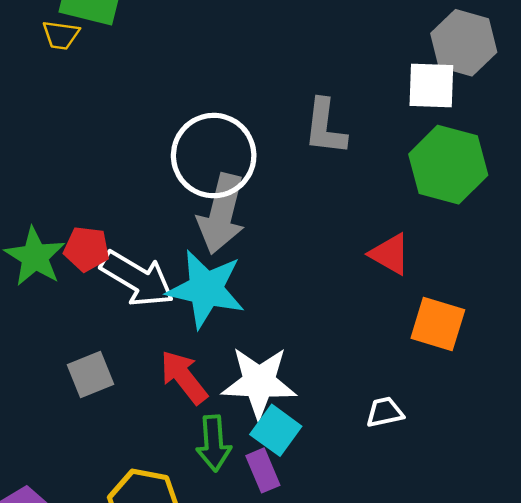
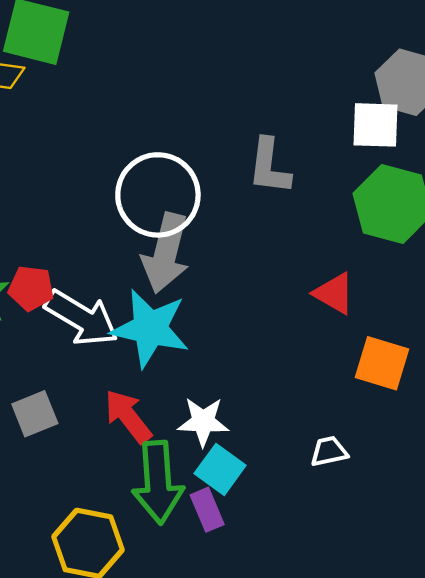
white star: (259, 382) -> (203, 422), size x0.7
green arrow: (214, 443) -> (158, 482), size x1.5

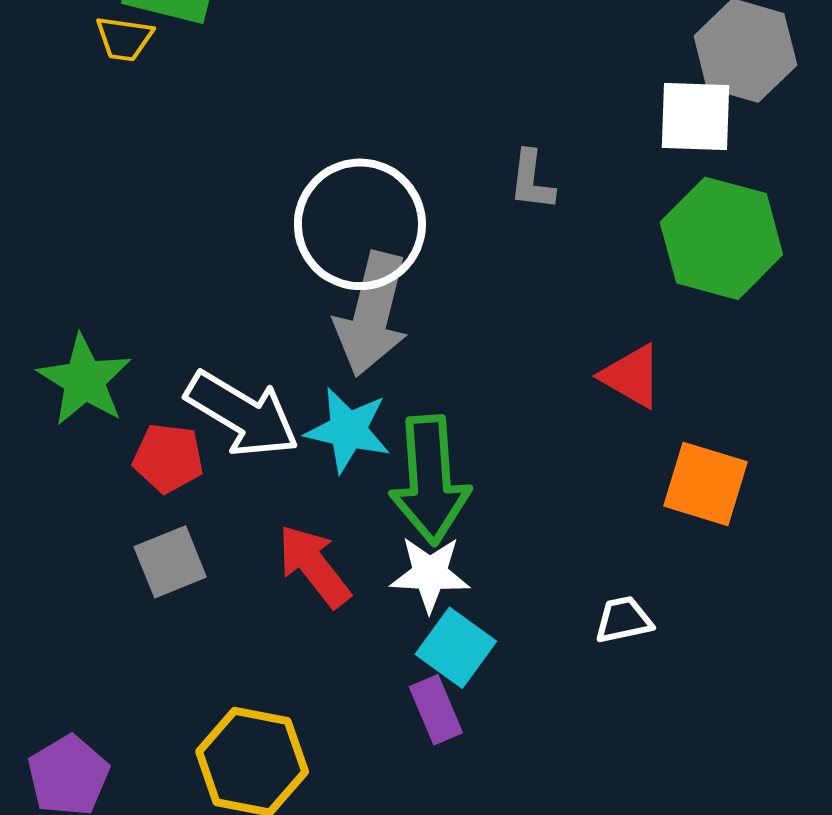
gray L-shape: (269, 166) -> (532, 180), size x0.7
red pentagon: (31, 288) -> (168, 458), moved
cyan star: (150, 328) -> (348, 430), size x0.7
green arrow: (158, 482) -> (430, 480), moved

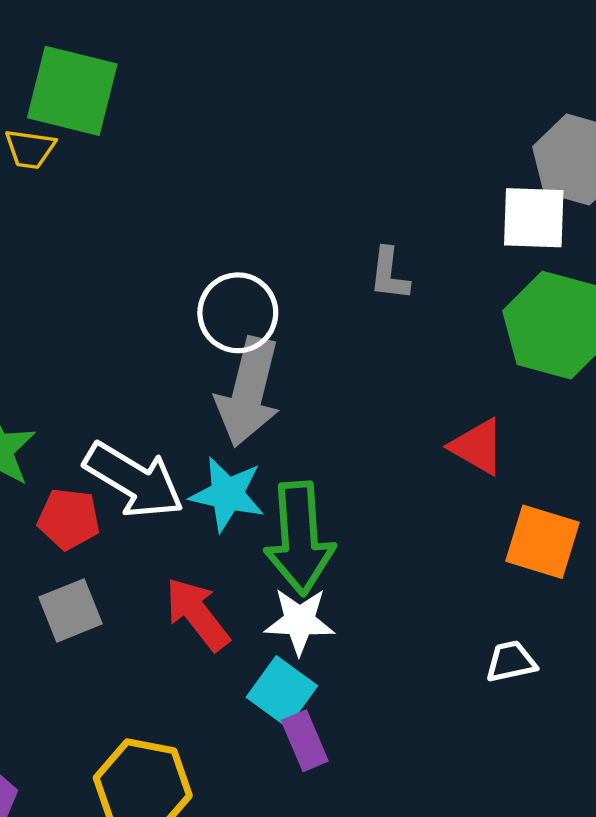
white circle: (360, 224) -> (238, 313), size x0.7
white trapezoid: (624, 620) -> (511, 662), moved
cyan square: (456, 648) -> (282, 692), moved

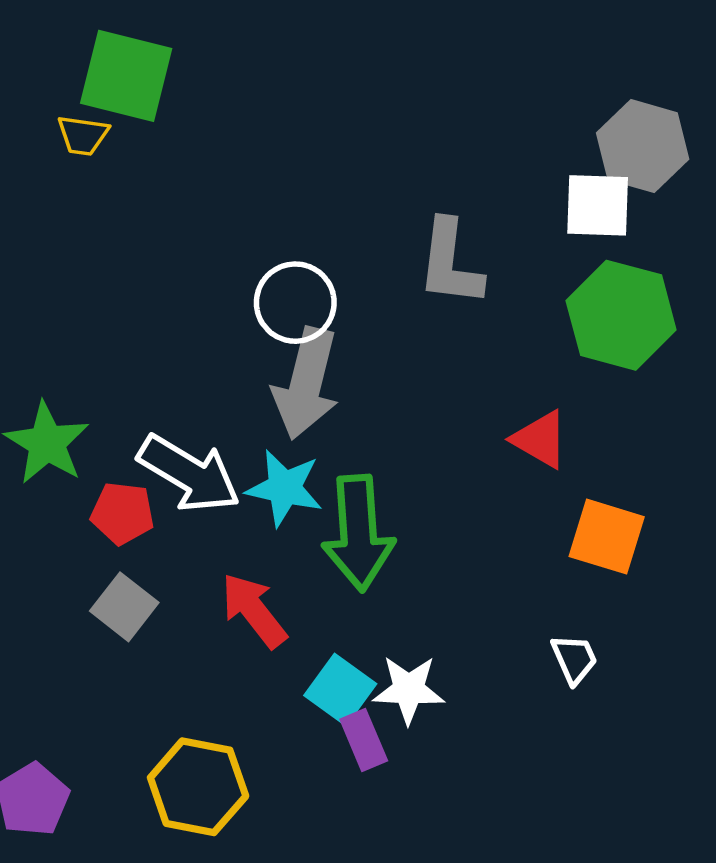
gray L-shape: (389, 274) -> (450, 263), size x1.6
gray square: (70, 610) -> (124, 607), turned -30
white star: (299, 621) -> (409, 690), moved
white trapezoid: (511, 662) -> (574, 659), turned 78

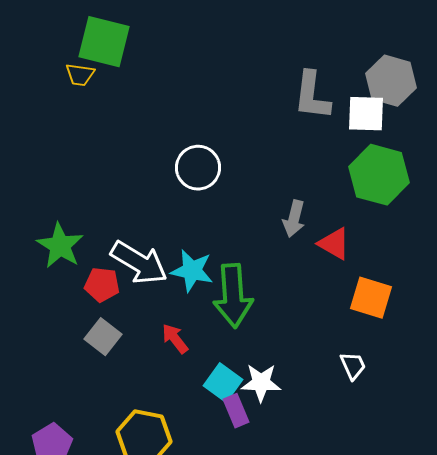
gray L-shape: (450, 263) -> (312, 96), moved
gray arrow: (306, 384) -> (294, 219), moved, size x0.6
red arrow: (254, 610) -> (175, 339), size x0.7

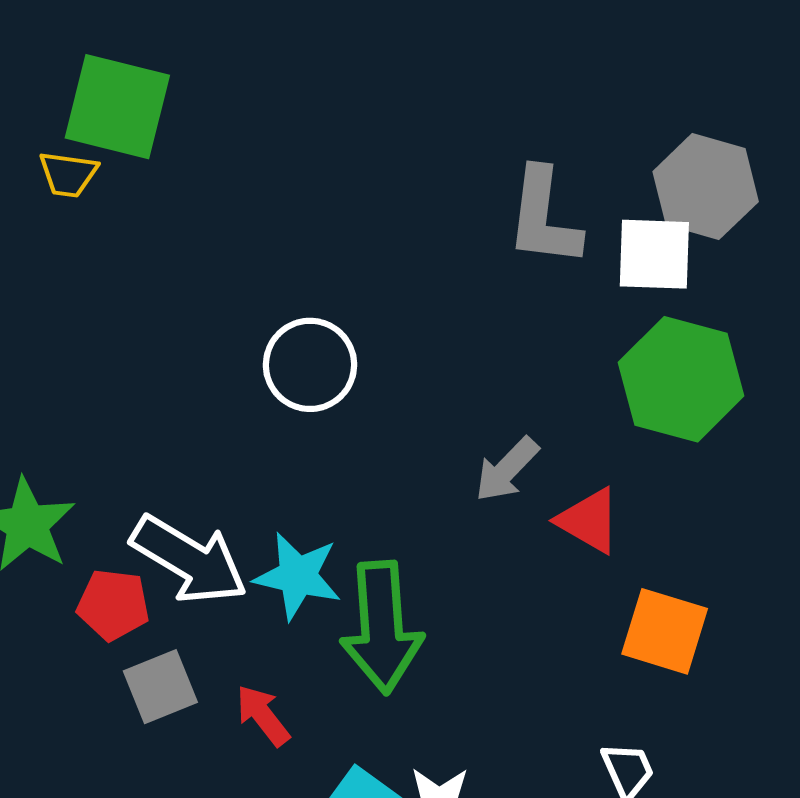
gray arrow: (294, 219) -> (507, 469), turned 30
gray square: (103, 337) -> (160, 687), moved, turned 30

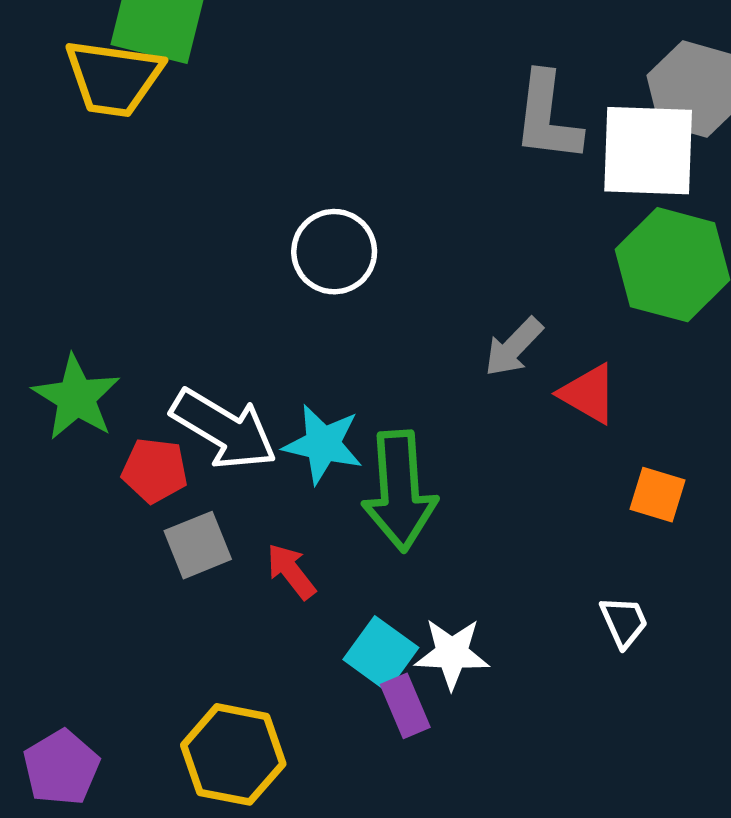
yellow trapezoid: (68, 174) -> (114, 78), size x1.8
white square: (654, 254) -> (648, 151), size x1.4
orange square: (665, 631) -> (658, 495), size x0.7

